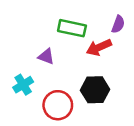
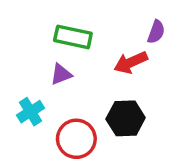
green rectangle: (72, 28) -> (73, 37), moved
purple triangle: (46, 56) -> (61, 74), turned -42

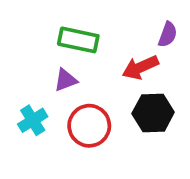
black hexagon: (126, 118) -> (153, 113), moved
red circle: (76, 139) -> (89, 126), moved

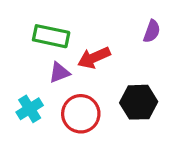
green rectangle: (78, 40) -> (51, 36), moved
red arrow: (140, 67) -> (94, 58), moved

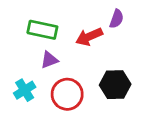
purple semicircle: (152, 31) -> (117, 19), moved
red arrow: (94, 58) -> (89, 37), moved

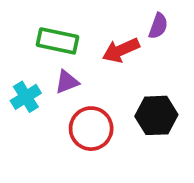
cyan cross: (25, 90) -> (26, 97), moved

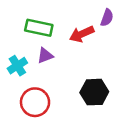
black hexagon: (156, 115) -> (94, 92), moved
red circle: (91, 129) -> (35, 102), moved

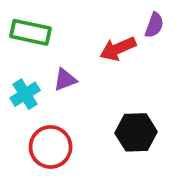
green rectangle: (39, 28) -> (31, 32), moved

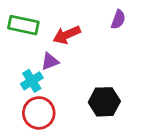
red arrow: (118, 49) -> (67, 35), moved
cyan cross: (25, 94) -> (32, 81), moved

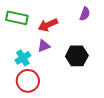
purple triangle: (50, 61) -> (44, 46), moved
black hexagon: (104, 102) -> (77, 56), moved

